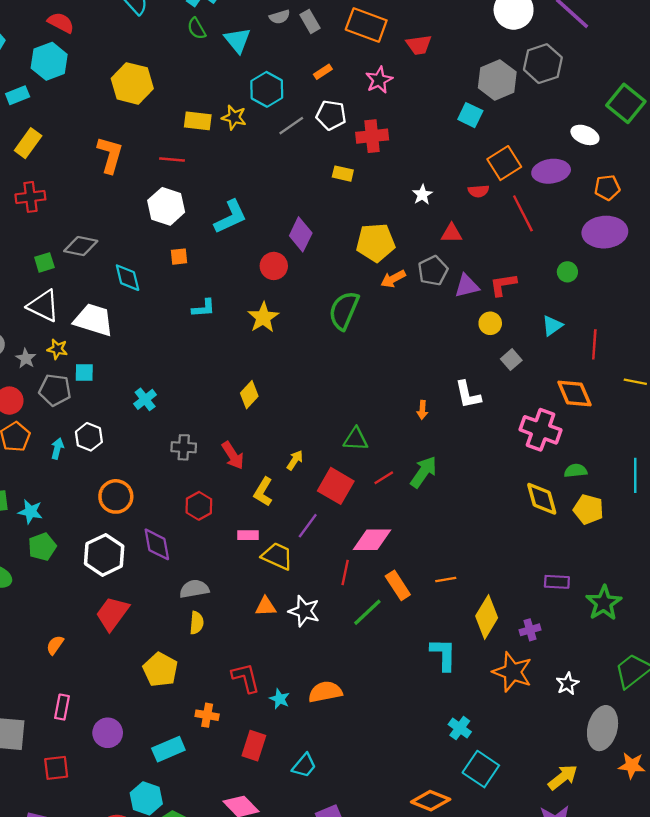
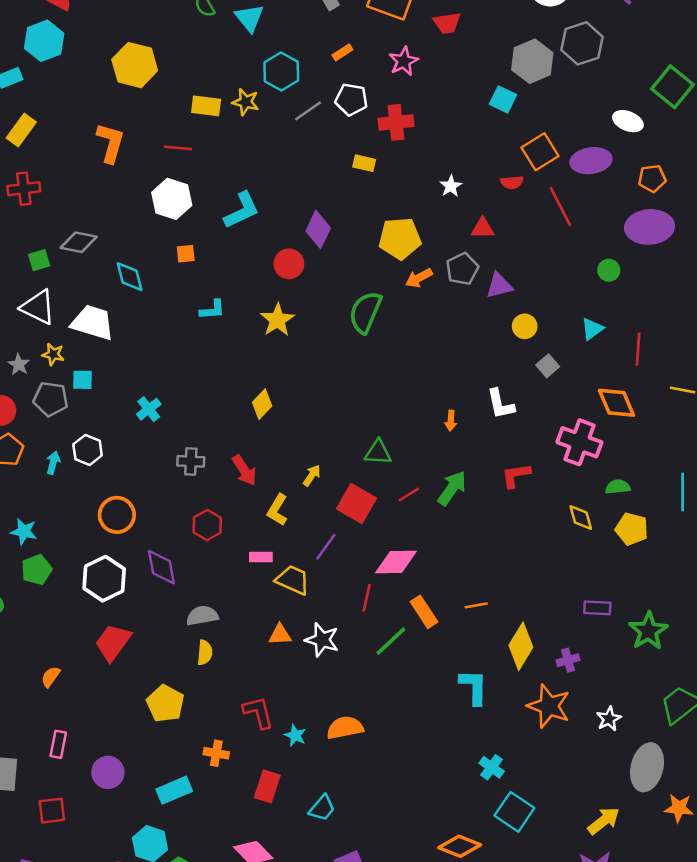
red L-shape: (503, 285) -> (516, 475), moved
yellow diamond: (542, 499) -> (581, 517), size x0.7

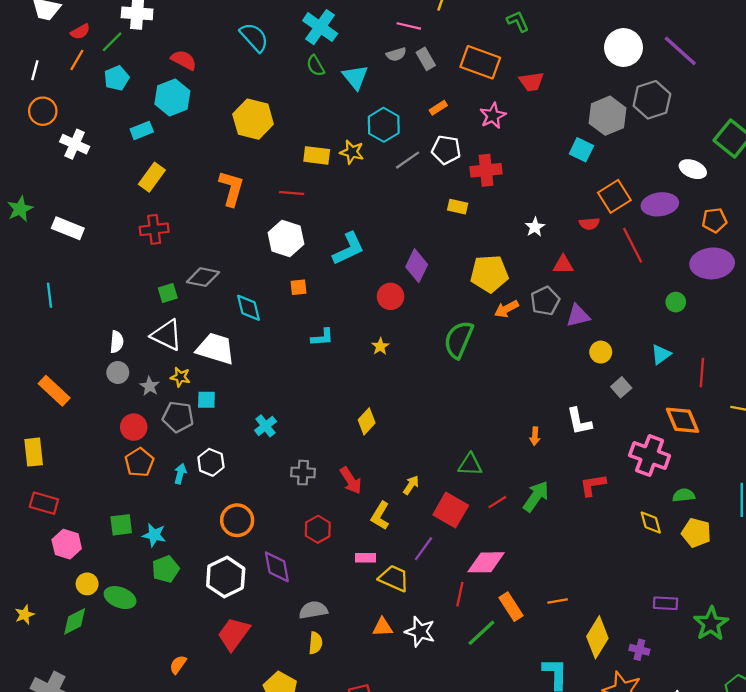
yellow star: (277, 320) -> (380, 346), size x0.6
purple cross: (568, 660) -> (639, 650), turned 30

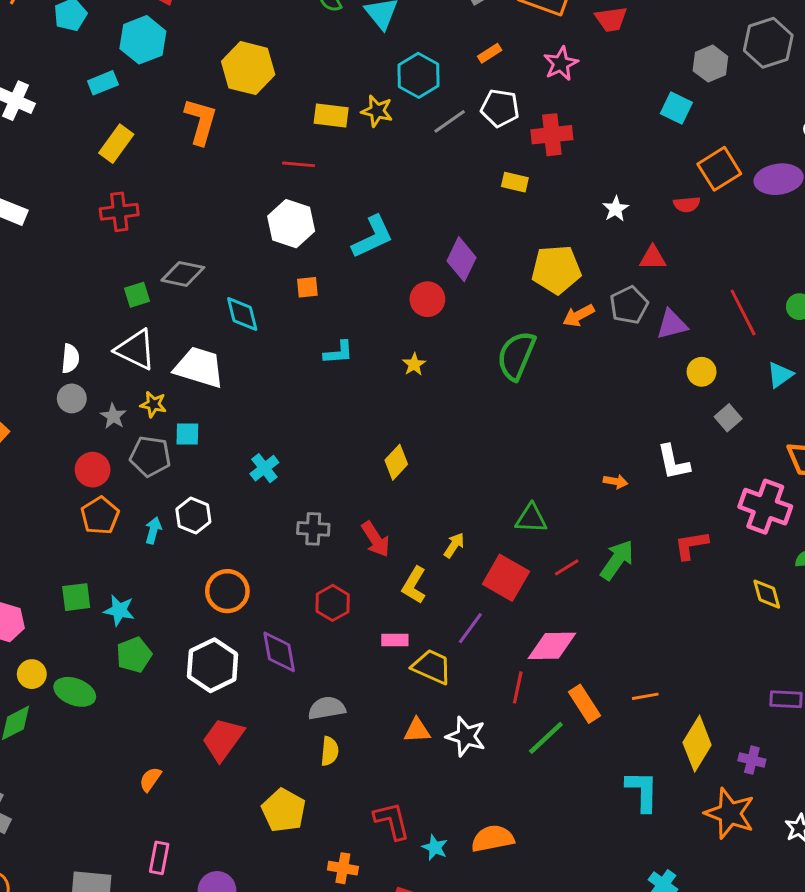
gray hexagon: (608, 116) -> (710, 64), size x0.7
orange L-shape: (231, 188) -> (201, 121), moved
red line: (633, 245) -> (743, 313), moved
orange arrow: (535, 436) -> (616, 481), turned -84

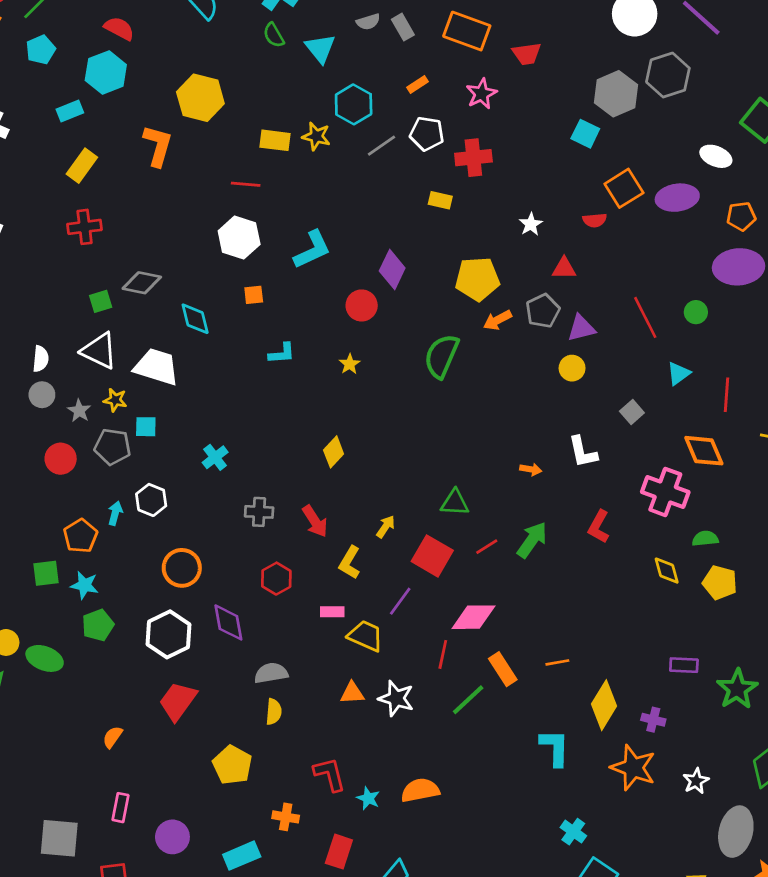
gray hexagon: (710, 64) -> (616, 94), size x1.4
yellow circle: (702, 372) -> (572, 368), moved
orange pentagon: (100, 516) -> (81, 536), moved
red L-shape: (691, 545) -> (599, 527), turned -52

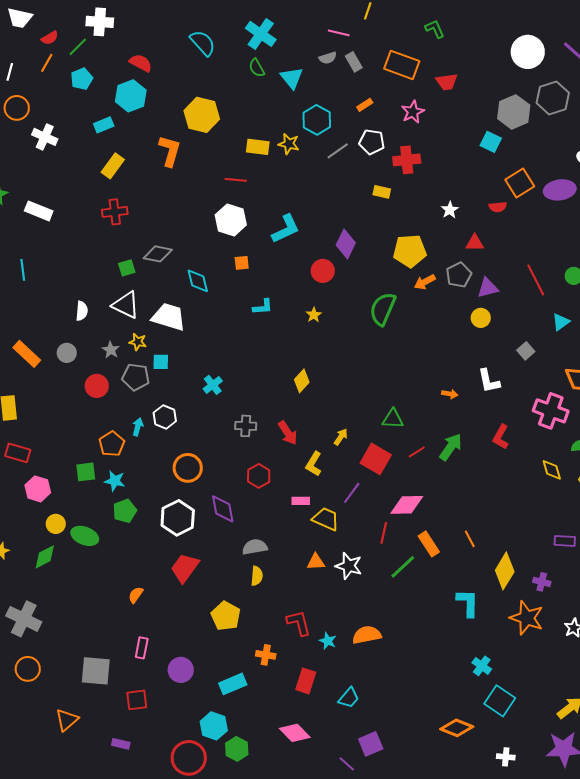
gray circle: (42, 395) -> (67, 353), moved
orange line: (557, 662) -> (470, 539), turned 72

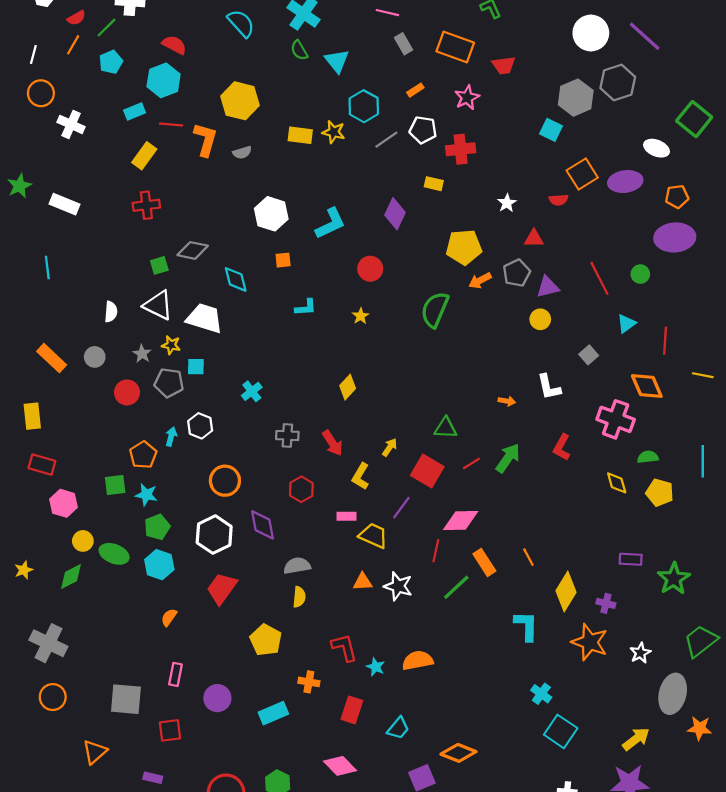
gray semicircle: (328, 58) -> (242, 152), moved
red line: (236, 180) -> (171, 124), moved
purple diamond: (346, 244) -> (395, 214), moved
cyan hexagon: (214, 726) -> (159, 565), moved
orange diamond: (457, 728) -> (458, 753), moved

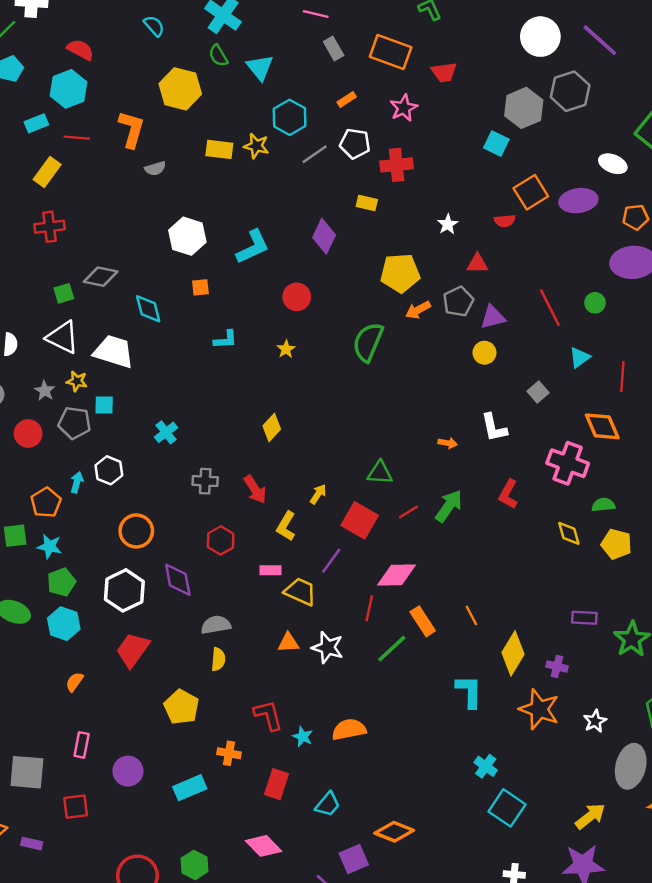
cyan semicircle: (241, 23) -> (154, 26), size x0.7
yellow hexagon: (240, 101) -> (180, 89), moved
orange L-shape: (206, 140) -> (132, 129), moved
purple rectangle: (153, 778) -> (32, 844), moved

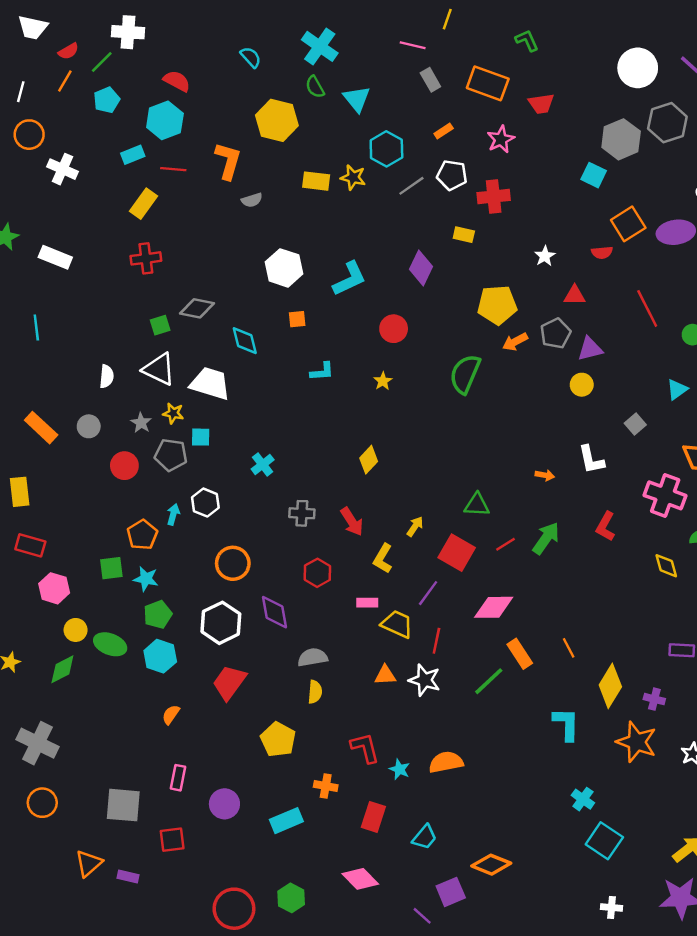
red line: (550, 308) -> (647, 308), moved
red line: (369, 608) -> (436, 641), moved

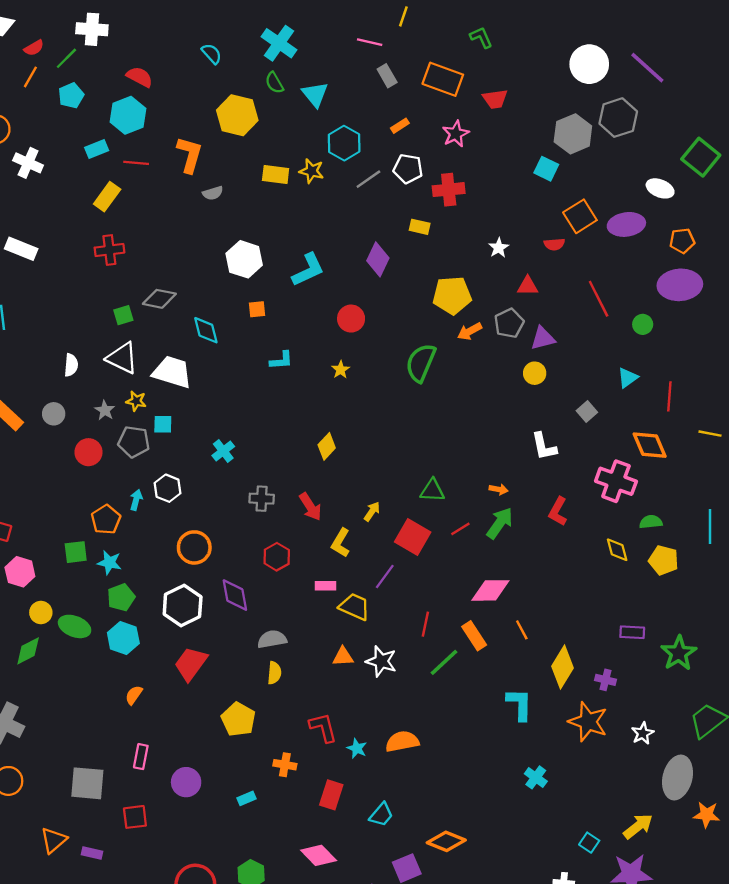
orange arrow: (545, 475) -> (499, 489), moved
pink diamond: (494, 607) -> (490, 590), moved
red line: (436, 641) -> (425, 624), moved
cyan rectangle: (286, 821) -> (246, 798), size x0.6
cyan square: (604, 841) -> (589, 843), moved, size x0.6

